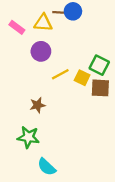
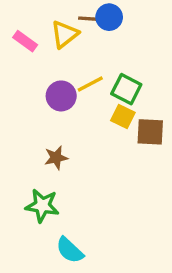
yellow triangle: (43, 23) -> (65, 34), turned -42
purple circle: (41, 51) -> (61, 96), moved
green square: (99, 65) -> (126, 89), moved
yellow line: (60, 74) -> (90, 84), moved

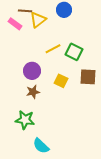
brown line: (90, 19) -> (25, 11), moved
purple circle: (61, 96) -> (32, 71), moved
yellow square: (123, 117) -> (61, 81), moved

